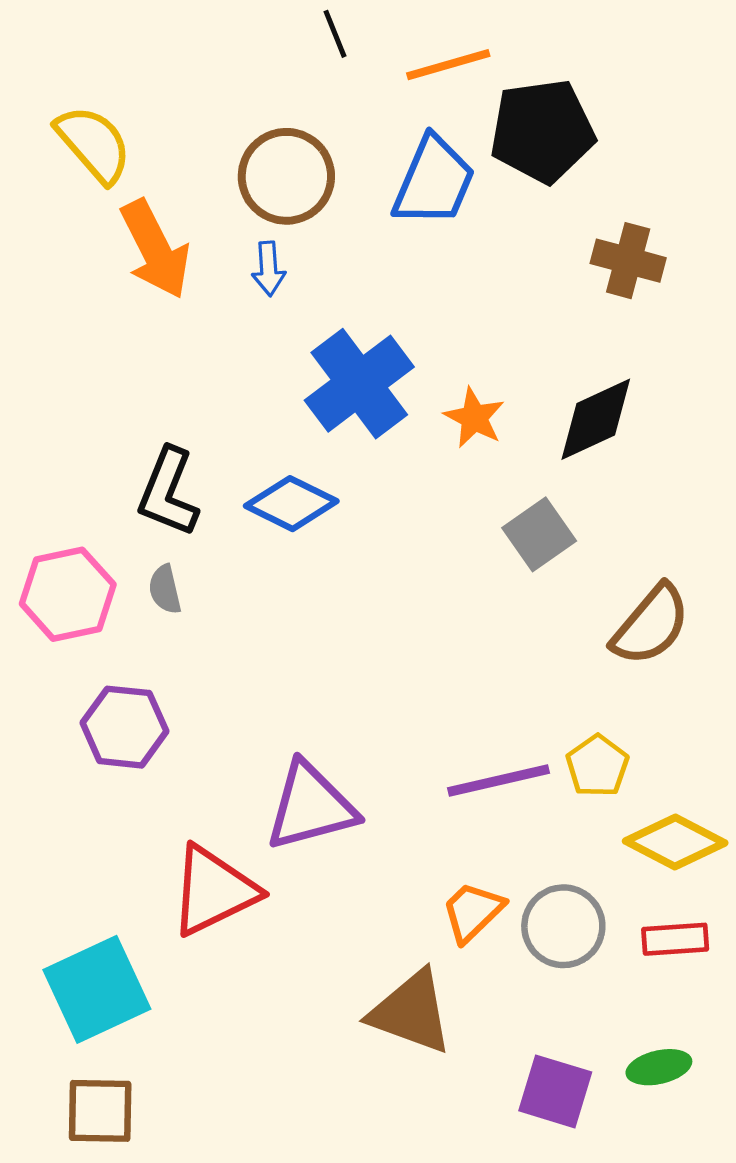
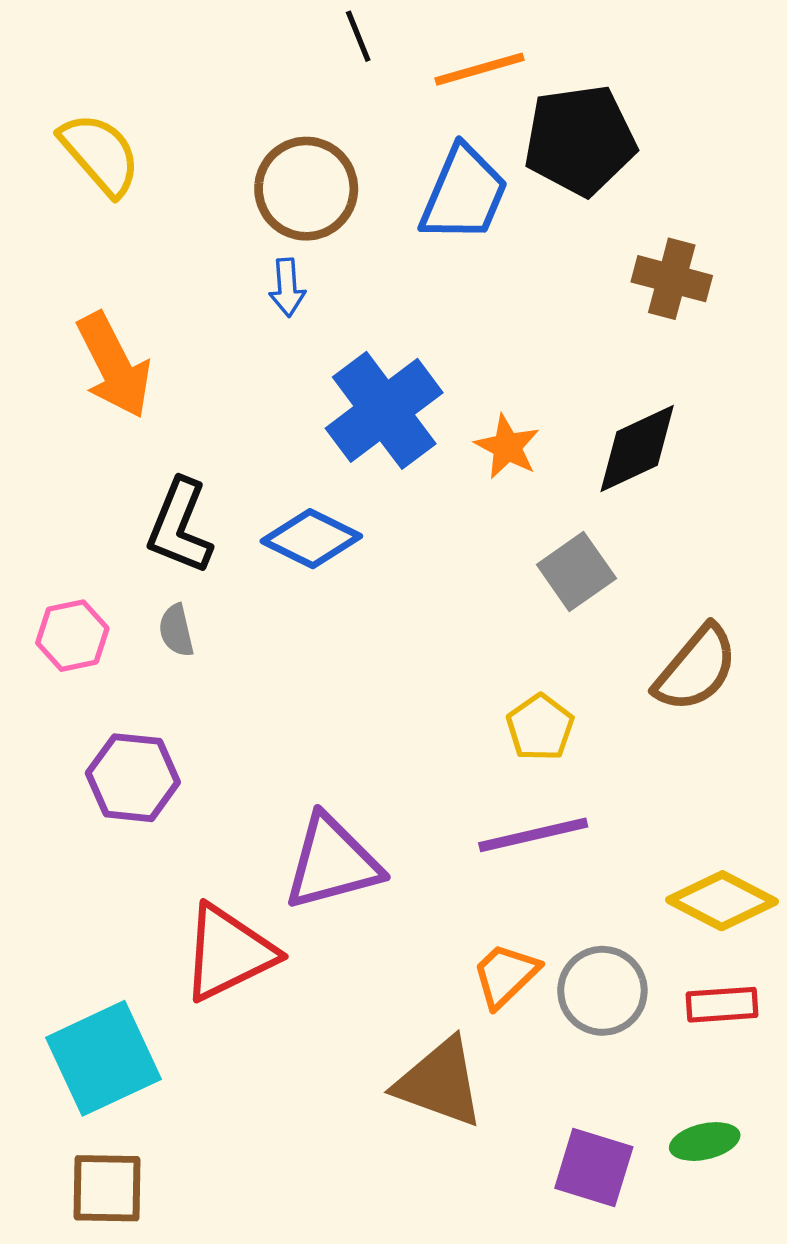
orange arrow: (155, 249) -> (114, 365), moved
pink hexagon: (68, 594) -> (72, 636), size x0.7
yellow pentagon: (597, 766) -> (540, 727), moved

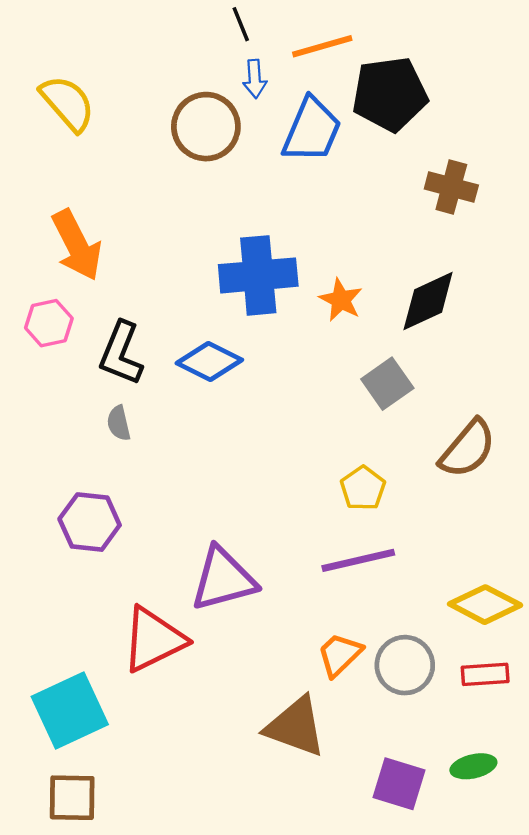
blue arrow: (287, 287) -> (255, 79), moved
blue cross: (384, 410) -> (258, 275), turned 32
pink hexagon: (72, 636) -> (49, 323), moved

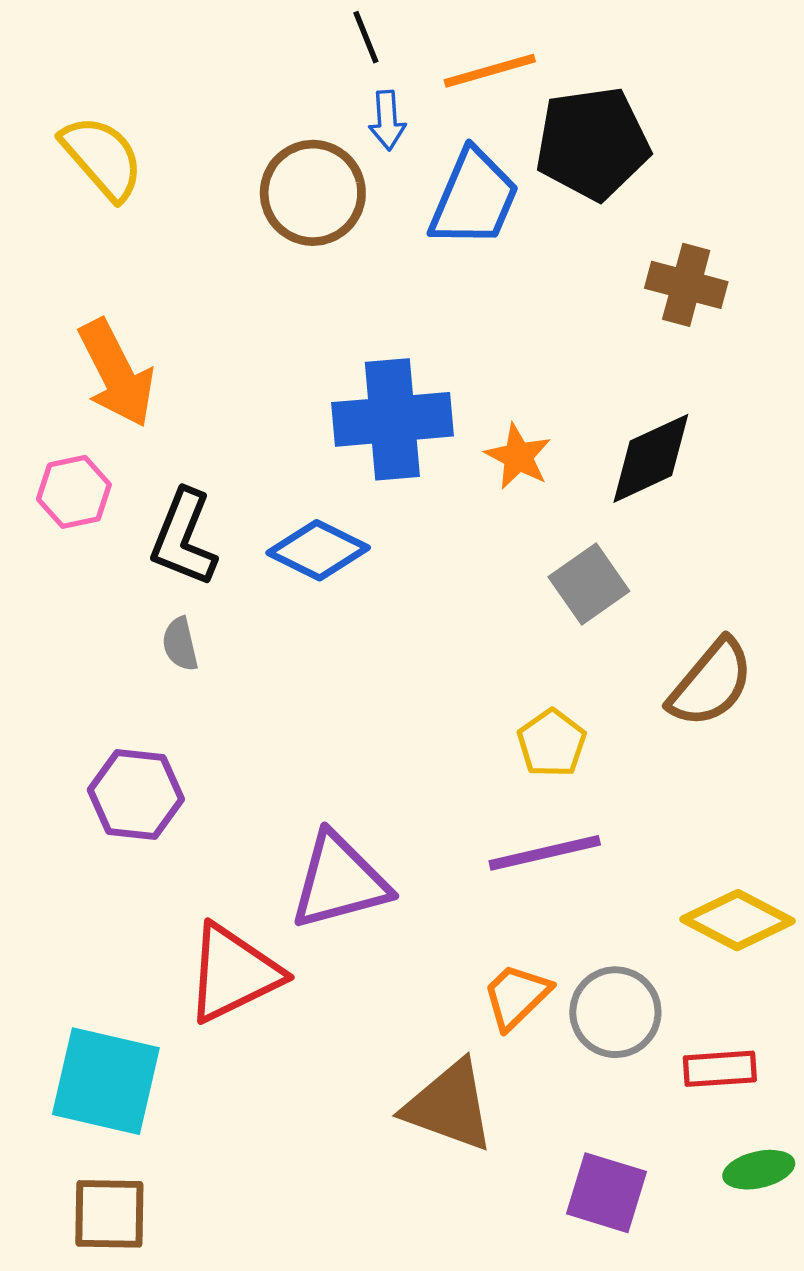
red rectangle: (485, 674) -> (720, 1069), moved
cyan square: (70, 710) -> (106, 1081), turned 38
green ellipse: (473, 766) -> (759, 1170), moved

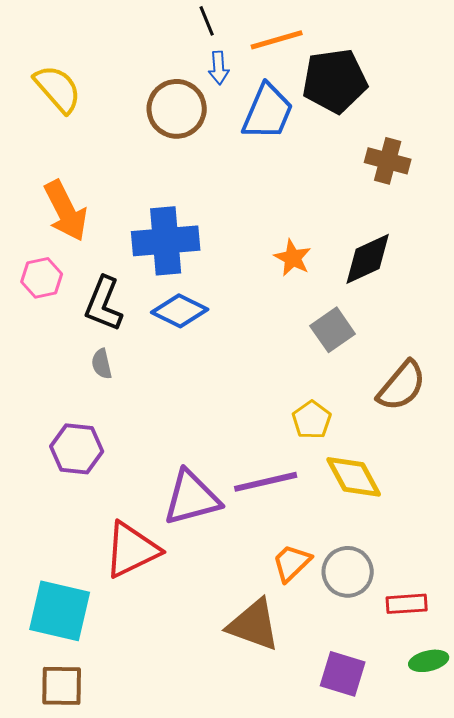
blue cross: (392, 419) -> (166, 241), moved
purple line: (545, 853) -> (266, 482), moved
yellow diamond: (738, 920) -> (354, 477), moved, turned 34

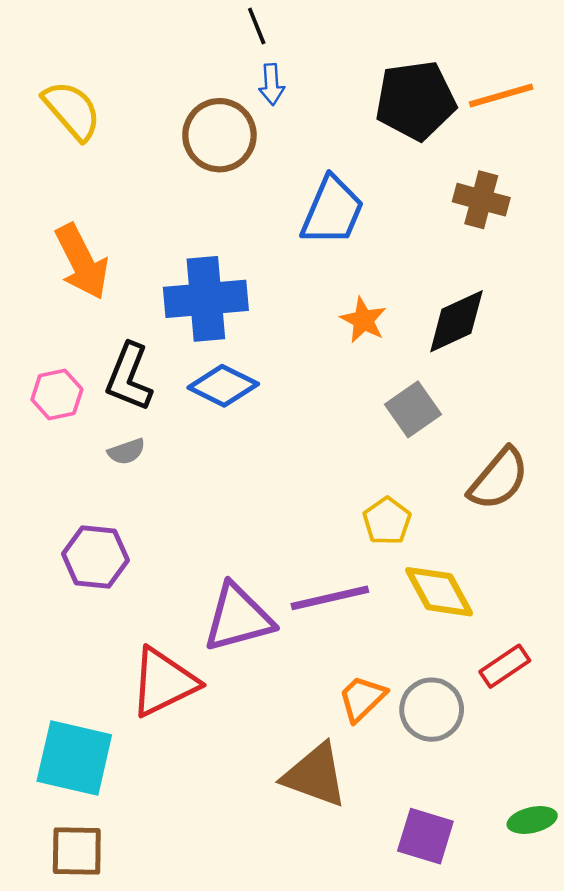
orange line: (277, 40) -> (501, 95), moved
blue trapezoid: (268, 112) -> (332, 211), moved
pink hexagon: (42, 278) -> (57, 394), moved
gray semicircle: (102, 364) -> (126, 452), turned -96
red rectangle: (407, 604) -> (505, 666), moved, turned -30

